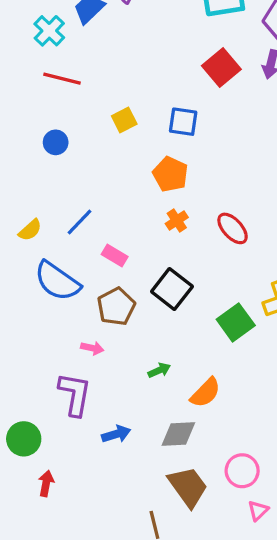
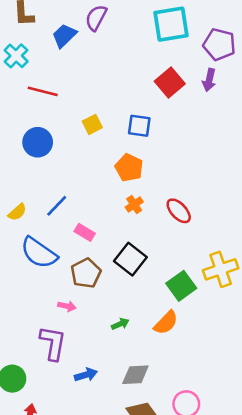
cyan cross: (49, 31) -> (16, 56), moved
blue circle: (56, 142) -> (38, 142), size x1.5
orange semicircle: (205, 393) -> (166, 323), moved

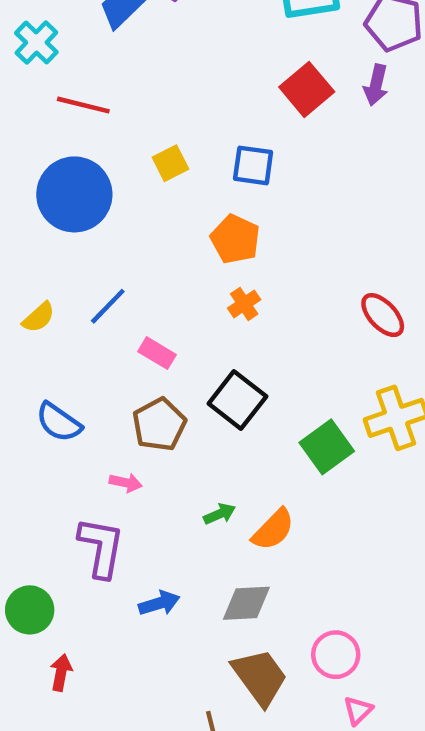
blue circle: (38, 142) -> (74, 194), size x1.4
red ellipse: (179, 211) -> (383, 315), moved
blue semicircle: (39, 253) -> (59, 422), moved, size x0.7
orange semicircle: (166, 323) -> (273, 530), moved

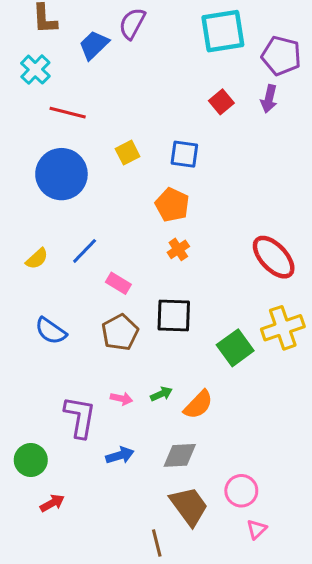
red square: (307, 89) -> (221, 102), size x0.7
red ellipse: (383, 315) -> (274, 257), size x1.4
black square: (237, 400) -> (174, 316), turned -36
pink arrow: (126, 483) -> (121, 399), moved
red arrow: (61, 673) -> (52, 503), turned 50

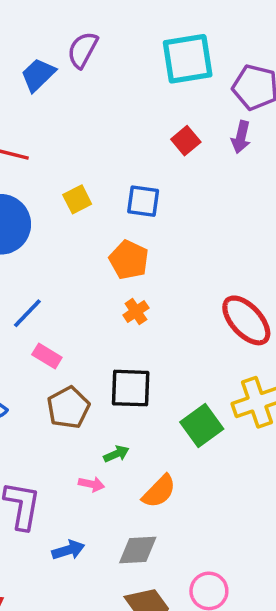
pink rectangle: (118, 283) -> (47, 356), moved
green arrow: (161, 394) -> (116, 454), moved
pink arrow: (121, 399) -> (91, 484), moved

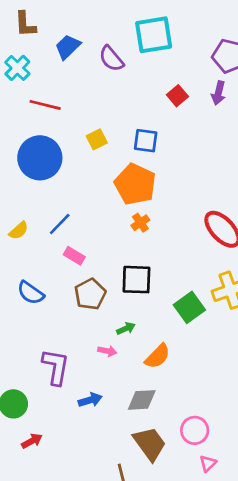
purple semicircle: (83, 50) -> (111, 59), moved, turned -68
cyan square: (188, 59) -> (154, 35), moved
orange pentagon: (129, 260) -> (135, 184), size x1.4

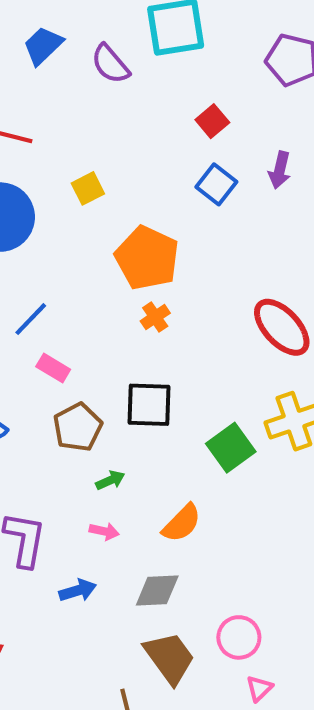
purple arrow: (218, 93) -> (280, 170), moved
blue square: (146, 141) -> (216, 184), moved, turned 30
green arrow: (126, 329) -> (110, 480), moved
pink arrow: (107, 351) -> (104, 531), moved

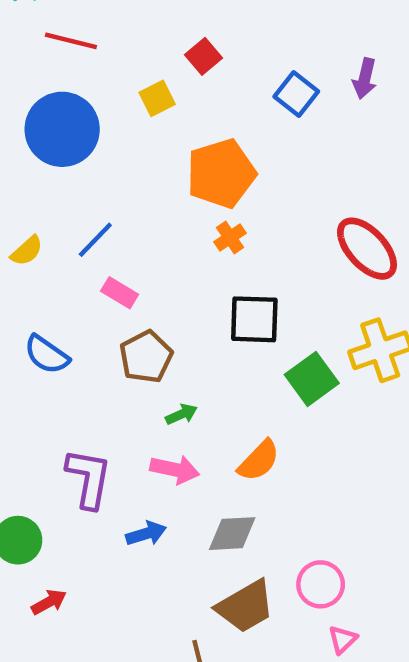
red square: (212, 121) -> (204, 56), moved
orange pentagon: (147, 258) -> (221, 173), turned 30
black square: (149, 405) -> (254, 319), moved
pink arrow: (104, 531) -> (175, 469), size x1.5
brown trapezoid: (169, 658) -> (245, 606), turned 96

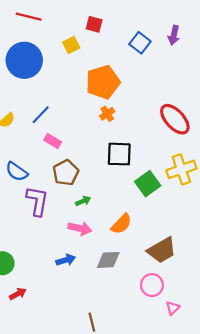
red square: (204, 56) -> (94, 24), turned -35
purple L-shape: (89, 478) -> (37, 201), moved
brown trapezoid: (245, 606) -> (162, 250), moved
pink triangle: (343, 640) -> (173, 308), moved

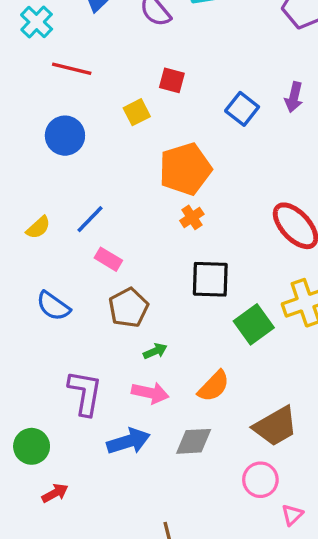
blue circle: (24, 60) -> (65, 136), size x0.7
purple L-shape: (37, 201) -> (85, 393), moved
blue arrow: (66, 260) -> (128, 441), size x1.4

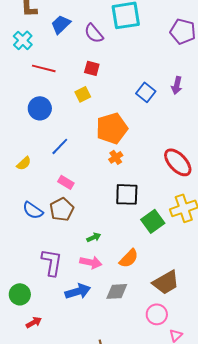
red square: (172, 80) -> (92, 68), moved
blue line: (90, 219) -> (60, 146), moved
brown pentagon: (128, 308) -> (62, 209), moved

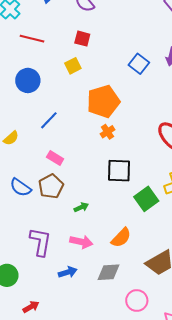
green arrow: (94, 237) -> (81, 207), moved
blue arrow: (78, 291) -> (68, 272), size x0.7
pink circle: (157, 314) -> (137, 301), moved
red arrow: (34, 322) -> (31, 307), moved

